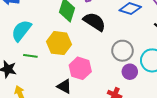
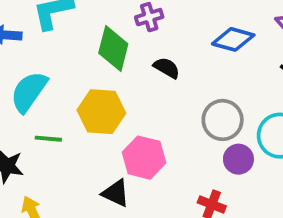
black semicircle: (94, 22) -> (167, 68), size x0.6

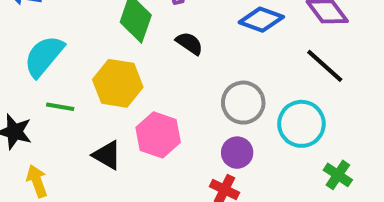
purple circle: (238, 159) -> (237, 153), moved
black triangle: (116, 193) -> (107, 155), moved

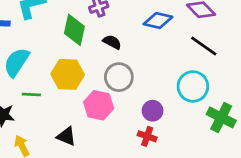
gray circle: (243, 103) -> (119, 77), moved
black triangle: (107, 155) -> (66, 136), moved
green cross: (338, 175) -> (221, 117), size x1.5

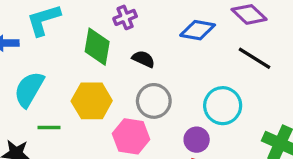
cyan circle: (193, 86) -> (223, 106), moved

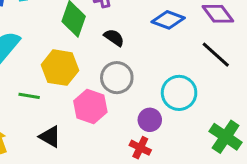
green line: (49, 128) -> (29, 96), moved

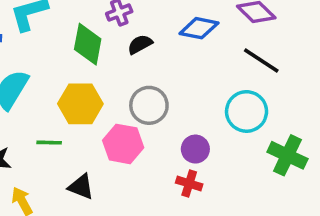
black semicircle: (114, 38) -> (140, 44), moved, turned -55
cyan circle: (179, 93) -> (247, 111), moved

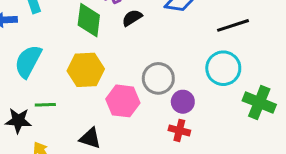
black line: (261, 61) -> (233, 25), turned -48
gray circle: (149, 105) -> (158, 78), moved
green line: (49, 143) -> (45, 105), moved

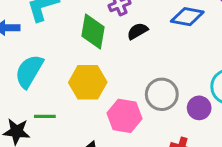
purple circle: (183, 102) -> (199, 108), moved

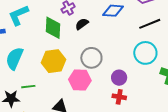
gray circle: (162, 94) -> (91, 58), moved
purple circle: (199, 108) -> (119, 78), moved

